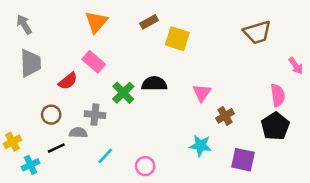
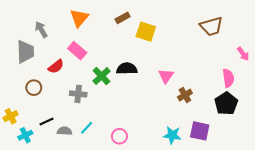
gray arrow: (24, 24) -> (41, 30), moved
brown circle: (51, 115) -> (34, 88), moved
gray semicircle: (78, 133) -> (64, 131), moved
cyan star: (201, 146) -> (172, 135), moved

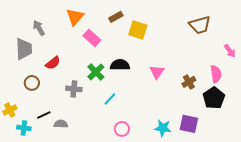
pink rectangle: (77, 51) -> (92, 38), moved
brown cross: (185, 95) -> (189, 82), moved
cyan line: (87, 128) -> (110, 99), moved
cyan cross: (25, 135) -> (24, 128), turned 32
pink circle: (119, 136) -> (122, 129), moved

